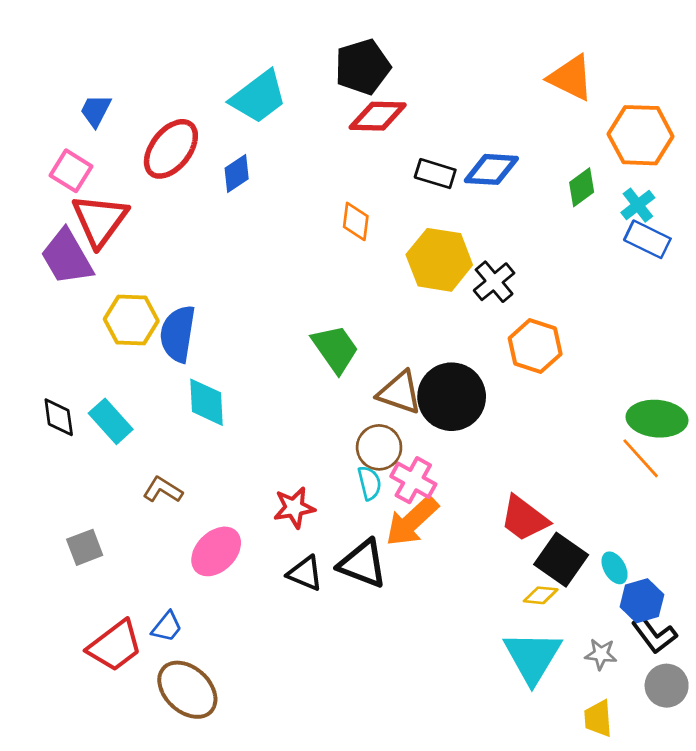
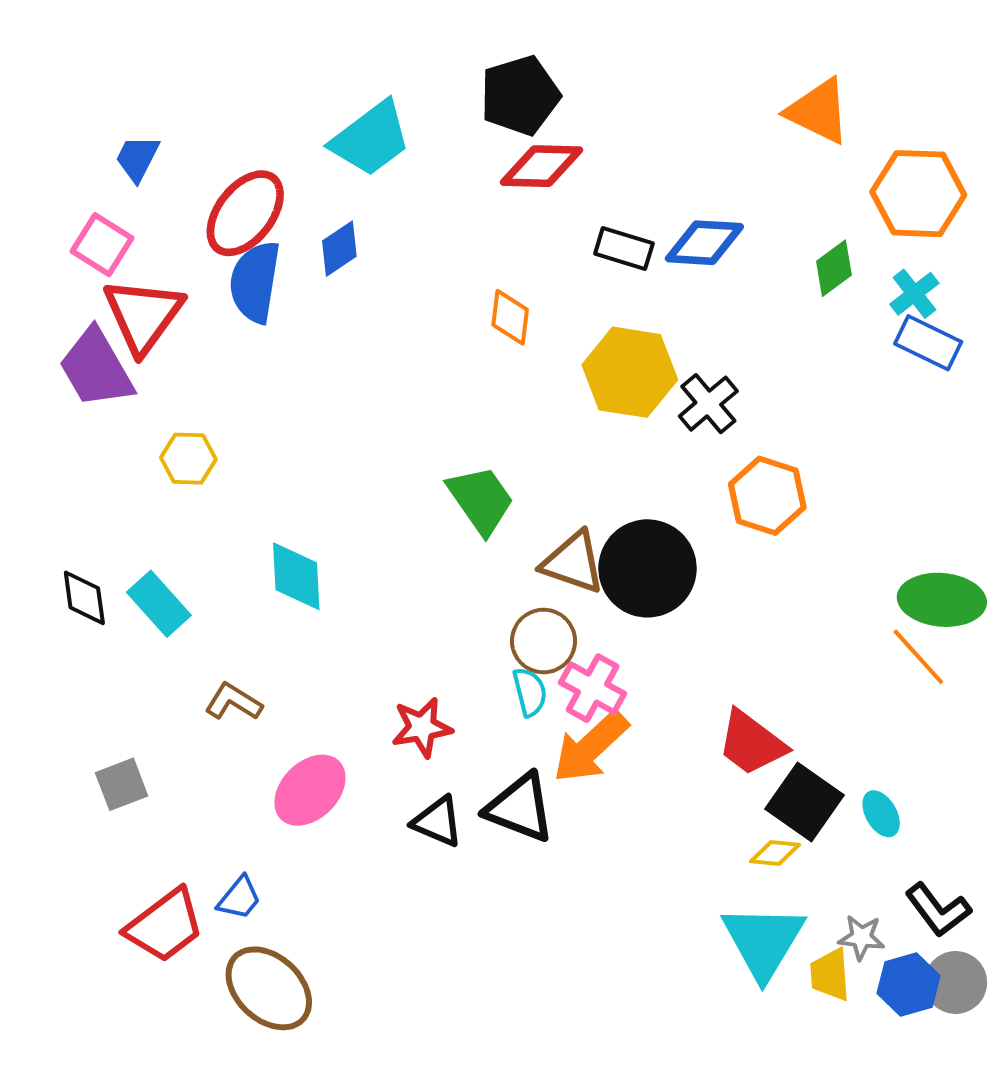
yellow hexagon: (131, 320) -> (188, 459), size x0.7
blue semicircle: (178, 334) -> (255, 282), moved
blue hexagon: (642, 601) -> (909, 984), moved
yellow trapezoid: (598, 718) -> (830, 975), moved

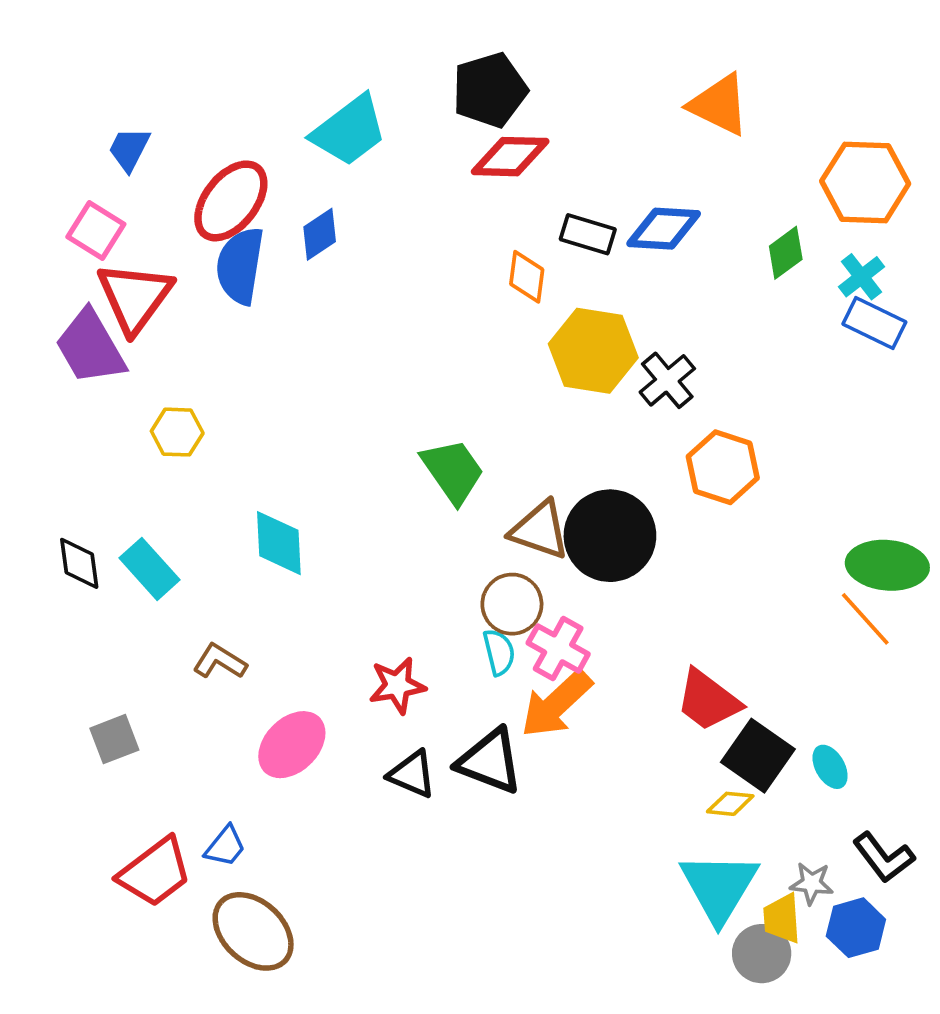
orange triangle: (818, 111) -> (719, 105), moved
orange diamond: (510, 317) -> (527, 277), moved
gray circle: (956, 982) -> (762, 954), moved

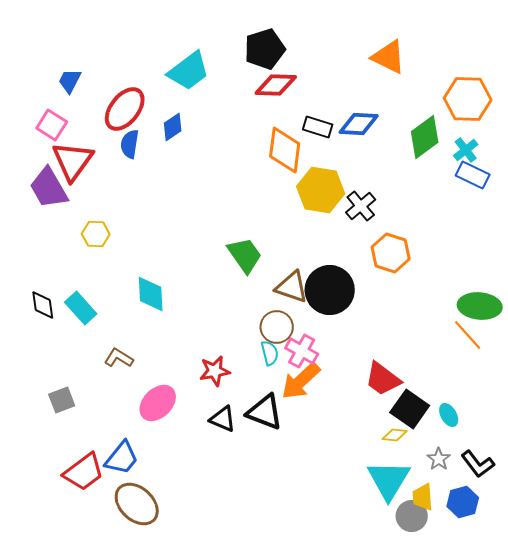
green diamond: (786, 253) -> (425, 137), size x1.5
blue semicircle: (240, 266) -> (130, 144), size x0.7
orange diamond: (527, 277) -> (285, 150), size x1.6
blue trapezoid: (225, 846) -> (122, 458), size x1.5
gray star: (812, 883) -> (439, 459), moved, turned 30

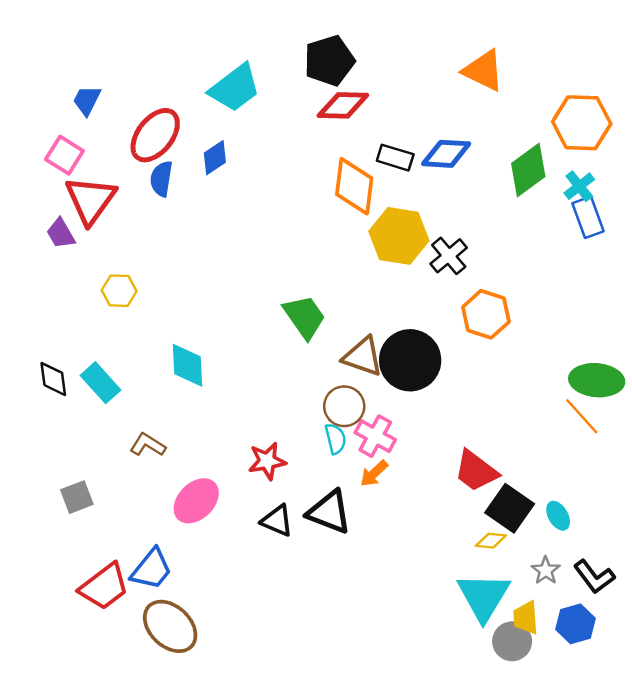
blue rectangle: (473, 175) -> (588, 217), turned 44
purple trapezoid: (49, 188) -> (61, 233), size x0.6
orange arrow: (301, 381) -> (374, 473), size x0.6

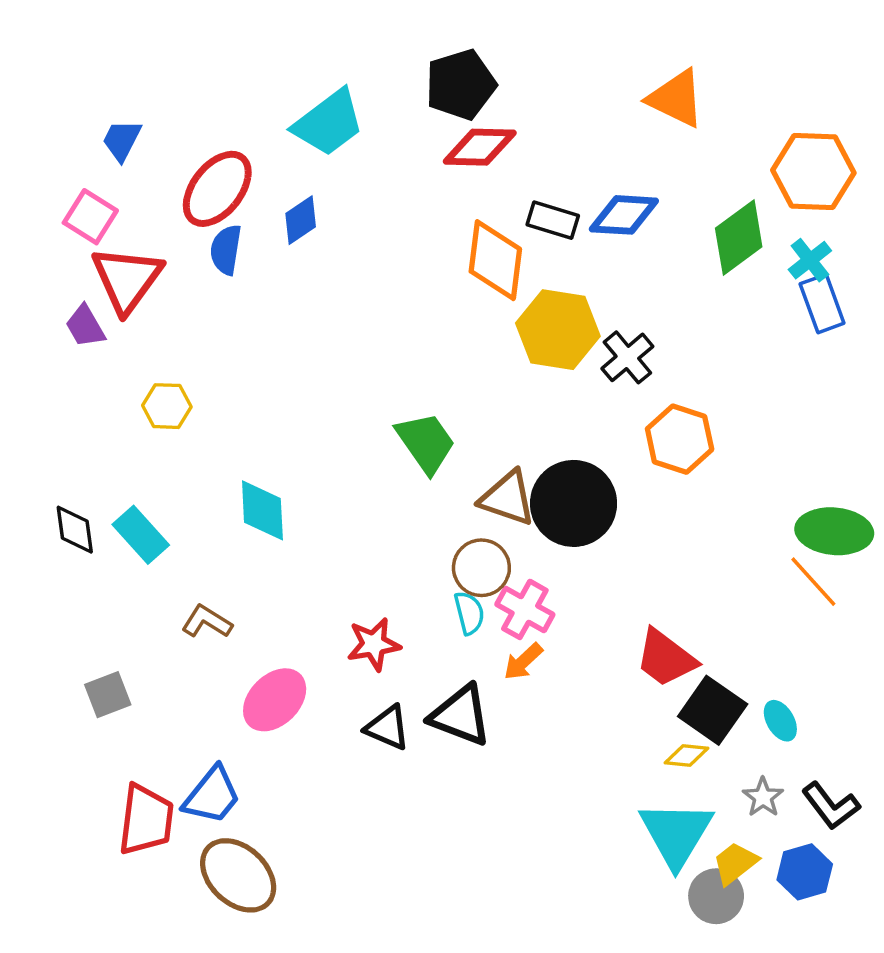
red trapezoid: (104, 587) -> (146, 820), turned -46
yellow trapezoid: (526, 618) -> (735, 863), turned 56

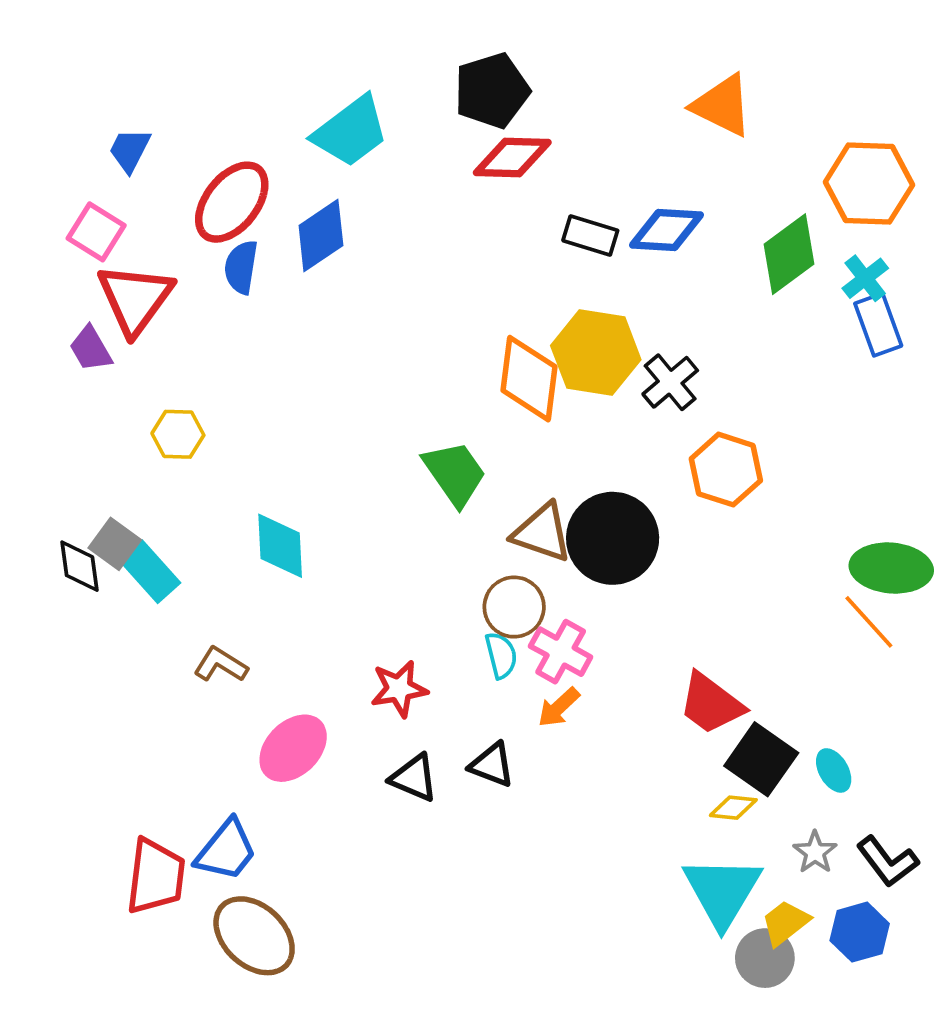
blue diamond: (301, 220) -> (321, 236), size x1.4
orange diamond: (495, 260) -> (529, 379), moved
gray square: (108, 695) -> (115, 544), moved, turned -33
black triangle: (461, 715) -> (492, 765), size x0.7

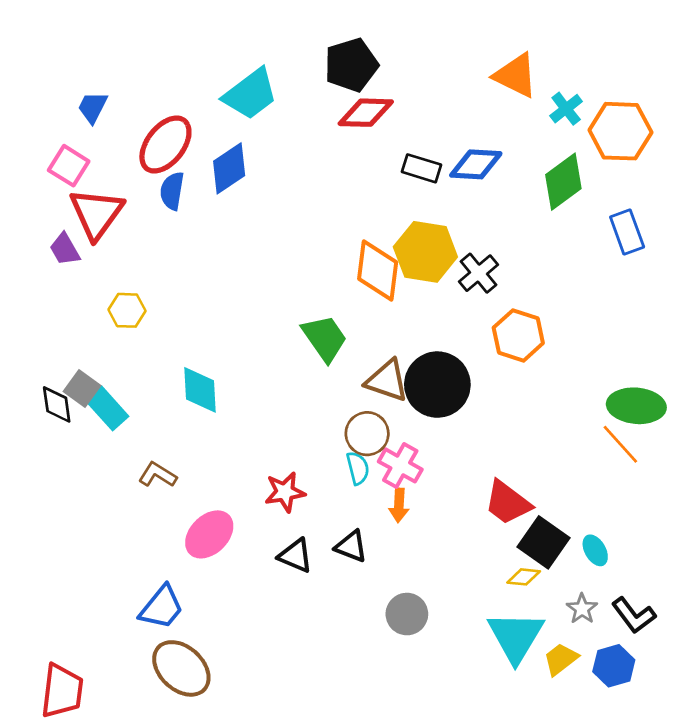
cyan cross: (865, 278) -> (566, 109), moved
orange arrow: (559, 707) -> (399, 505), turned -44
red trapezoid: (156, 876) -> (62, 691), moved
gray circle: (765, 958) -> (407, 614), moved

